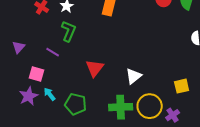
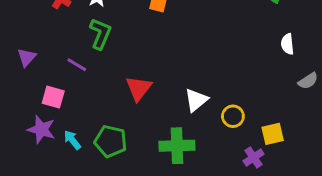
yellow square: (182, 86) -> (273, 134), moved
cyan arrow: (50, 94) -> (72, 140), moved
purple star: (29, 96) -> (41, 130), turned -30
yellow circle: (150, 106) -> (233, 116), moved, size x0.6

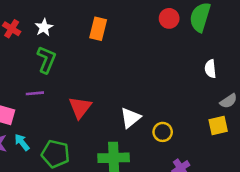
purple line: (77, 65) -> (35, 93), moved, turned -36
yellow square: (273, 134) -> (218, 126), moved
cyan arrow: (72, 140) -> (22, 142), moved

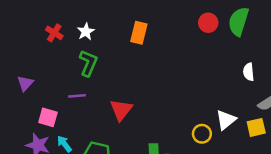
white triangle: (130, 118) -> (226, 120), moved

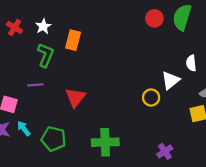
orange rectangle: (139, 33) -> (73, 40), moved
white triangle: (226, 120) -> (171, 80), moved
yellow circle: (202, 134) -> (151, 98), moved

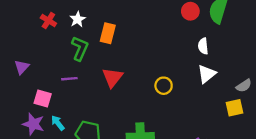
white semicircle: (191, 63) -> (203, 46), moved
red triangle: (75, 98) -> (112, 78), moved
yellow circle: (151, 98) -> (164, 86), moved

